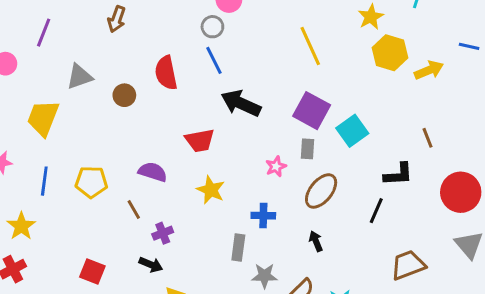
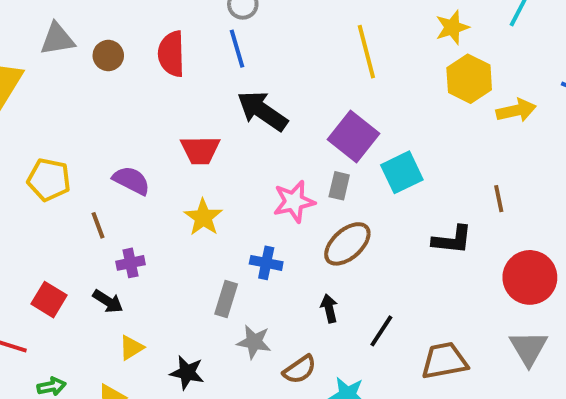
brown circle: (124, 95) -> (108, 56), moved
pink star: (276, 166) -> (294, 202), size x1.5
black line: (376, 211) -> (381, 331), moved
red square: (92, 272) -> (49, 300), moved

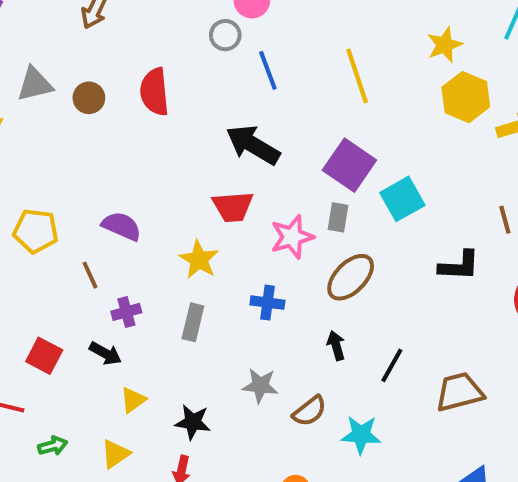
blue line: (237, 49) -> (268, 70), moved
red trapezoid: (200, 150) -> (233, 207), moved
gray rectangle: (226, 299) -> (193, 322), moved

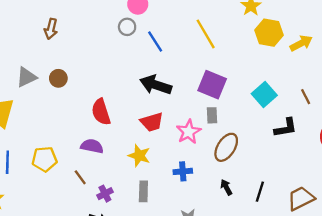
red semicircle: (154, 92) -> (101, 112), moved
cyan square: (402, 199) -> (264, 95), moved

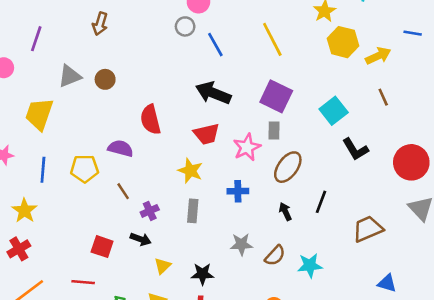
brown line: (306, 97) -> (383, 97), moved
black L-shape: (286, 128) -> (355, 149), turned 65
purple semicircle: (92, 146) -> (121, 148), moved
black line: (260, 192) -> (321, 202), moved

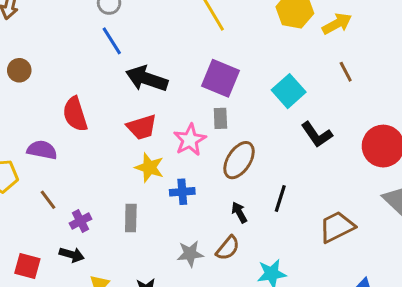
blue line: (215, 45) -> (112, 41), moved
yellow star: (190, 171) -> (149, 168), moved
brown semicircle: (275, 256) -> (228, 248), moved

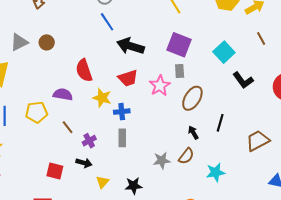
yellow star: (149, 168) -> (102, 98), moved
blue cross: (182, 192) -> (122, 112), moved

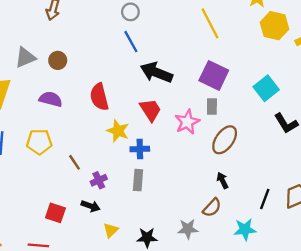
red trapezoid: (128, 78) -> (150, 110), turned -110
purple semicircle: (63, 94) -> (51, 99), moved
black line: (220, 123) -> (265, 199), moved
gray star: (162, 160) -> (188, 229), moved

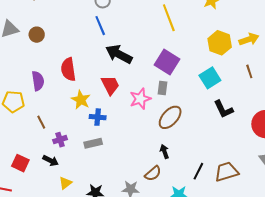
yellow hexagon: (274, 26) -> (220, 43), moved
purple semicircle: (51, 99) -> (38, 81), moved, turned 60
gray rectangle: (138, 180) -> (93, 143), turned 66

